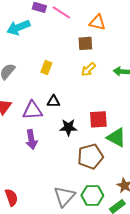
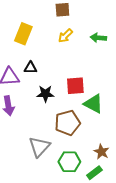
yellow rectangle: (46, 67) -> (23, 34), size x1.5
gray triangle: (64, 196) -> (39, 147), moved

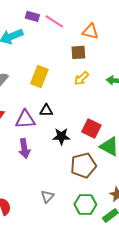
red square: (75, 86) -> (91, 128), turned 30
gray triangle: (39, 147) -> (47, 196), moved, size x0.6

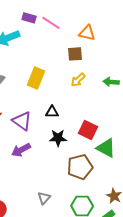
black triangle: (46, 110) -> (52, 112), moved
purple triangle: (25, 119) -> (22, 121), turned 40
purple arrow: (24, 148) -> (21, 150), turned 72

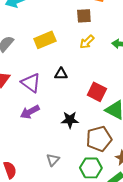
yellow rectangle: (36, 78) -> (45, 40), turned 45
black star: (58, 138) -> (70, 120), moved
brown pentagon: (80, 167) -> (99, 139), moved

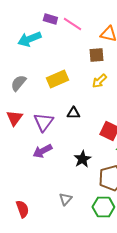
purple triangle: (31, 83) -> (43, 122), turned 30
black star: (70, 120) -> (82, 159), turned -30

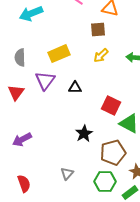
gray semicircle: (18, 83) -> (20, 58), turned -42
purple triangle: (43, 122) -> (45, 81), moved
purple arrow: (42, 151) -> (22, 140), moved

